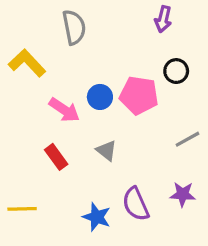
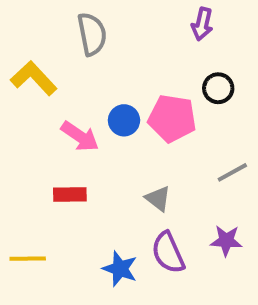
gray triangle: (106, 150) -> (158, 199), moved
red rectangle: (56, 157) -> (70, 195), turned -55

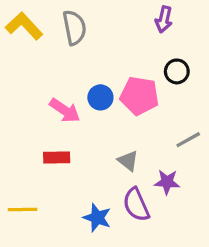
yellow L-shape: (34, 78) -> (24, 26), moved
purple star: (226, 241) -> (167, 182), moved

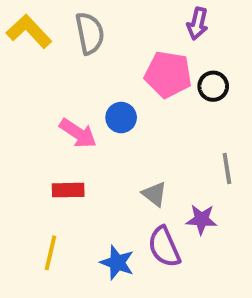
pink pentagon: (139, 96) -> (168, 74), moved
gray line: (188, 140) -> (227, 168), turned -70
yellow line: (22, 210) -> (51, 253), moved, turned -76

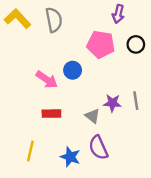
black circle: (213, 86) -> (136, 44), moved
red rectangle: (68, 190) -> (51, 114), moved
purple star: (201, 219) -> (112, 103), moved

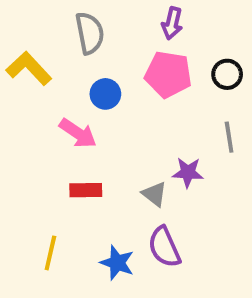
purple arrow: (118, 14) -> (172, 23), moved
yellow L-shape: (18, 19) -> (29, 68), moved
blue circle: (73, 70) -> (105, 94), moved
gray line: (136, 101) -> (229, 137), moved

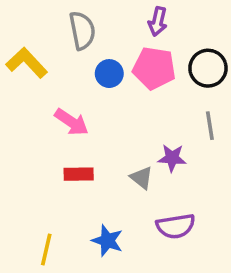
black circle: (227, 74) -> (208, 68), size x1.4
blue circle: (105, 94) -> (109, 74), moved
purple semicircle: (164, 247) -> (176, 226), moved, turned -75
yellow line: (50, 253) -> (46, 250), moved

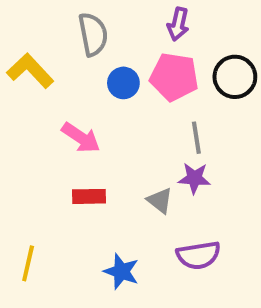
gray line: (210, 126) -> (196, 138), moved
yellow line: (46, 250) -> (28, 263), moved

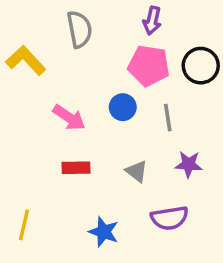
blue circle: (123, 83) -> (123, 107), moved
purple star: (194, 178) -> (189, 164), moved

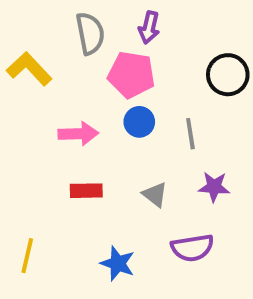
purple arrow: (152, 21) -> (149, 27), moved
pink pentagon: (149, 66) -> (131, 75), moved
pink arrow: (69, 118) -> (78, 134), turned -36

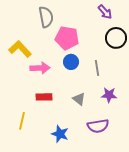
purple arrow: (149, 27) -> (105, 12), moved, turned -56
yellow L-shape: (29, 69) -> (20, 49), moved
yellow line: (27, 256) -> (22, 121), moved

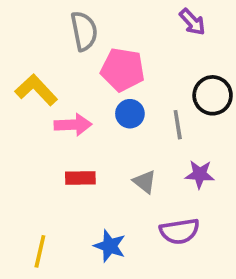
black circle: (116, 38) -> (213, 95), moved
yellow line: (22, 121) -> (40, 251), moved

